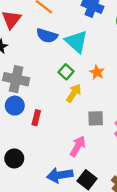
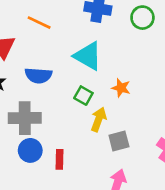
blue semicircle: (47, 36) -> (38, 75), moved
gray square: (96, 118) -> (119, 141), moved

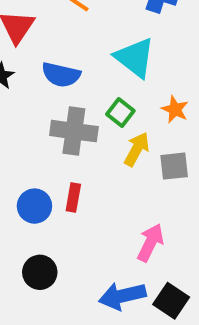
gray cross: (25, 118) -> (74, 131), moved
gray square: (119, 141) -> (174, 166), moved
blue circle: (30, 150) -> (34, 206), moved

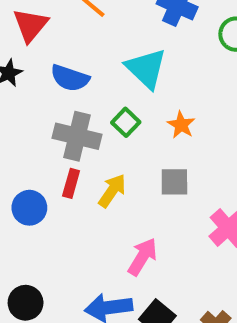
yellow arrow: (137, 149) -> (112, 191), moved
red rectangle: (73, 197) -> (71, 183), moved
black circle: (40, 272) -> (26, 303), moved

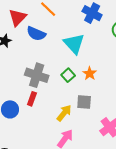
blue semicircle: (70, 78) -> (36, 34), moved
green square: (126, 122) -> (68, 75), moved
yellow arrow: (112, 191) -> (64, 113), moved

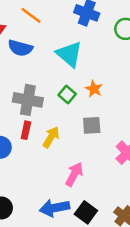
yellow arrow: (64, 113) -> (51, 137), moved

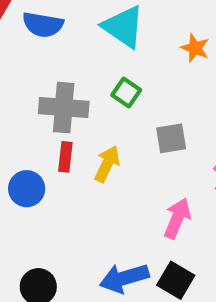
orange star: (94, 89) -> (195, 48), moved
pink arrow: (74, 174) -> (177, 218), moved

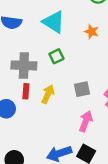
green square: (126, 92) -> (56, 56), turned 32
gray square: (171, 138) -> (82, 89), moved

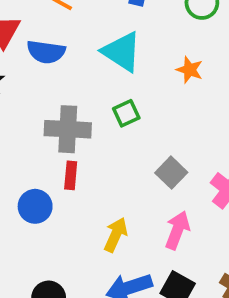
gray square: (82, 89) -> (171, 173), turned -35
yellow arrow: (48, 94) -> (116, 235), moved

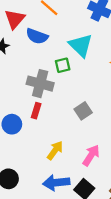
green square: (126, 113) -> (63, 65), moved
gray square: (171, 173) -> (83, 111), moved

